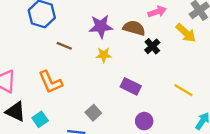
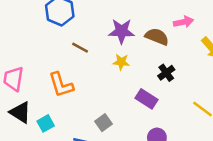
black cross: (152, 46) -> (166, 73), moved

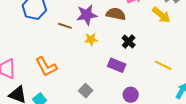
brown line: (80, 48) -> (65, 26), moved

